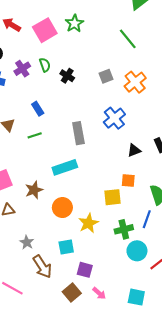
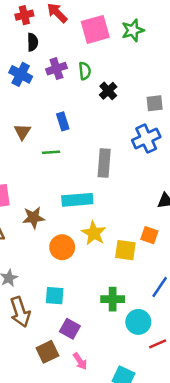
blue cross: (114, 118) -> (146, 139), moved
yellow star: (88, 223) -> (94, 233), moved, turned -30
green cross: (124, 229) -> (113, 299), moved

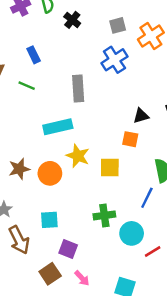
green line: (51, 152) -> (27, 86), turned 35
brown star: (33, 218) -> (19, 169), moved
orange square: (149, 235) -> (130, 139), moved

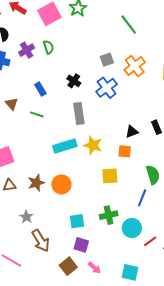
black cross: (72, 20) -> (74, 81), moved
yellow star: (78, 156) -> (93, 145), moved
cyan square: (49, 220) -> (77, 221), moved

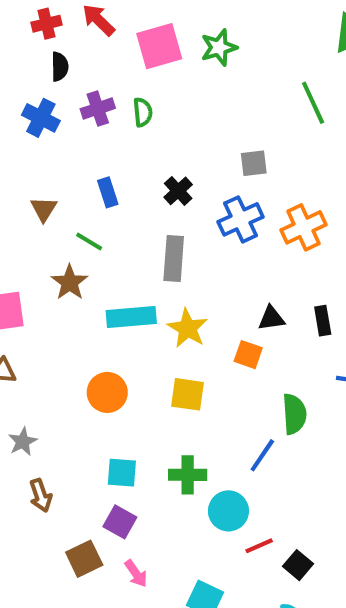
orange cross: (135, 66) -> (304, 227), moved
yellow square: (110, 176) -> (187, 394), moved
brown star: (36, 183) -> (70, 282), moved, turned -30
brown arrow: (41, 241) -> (41, 495), size x0.7

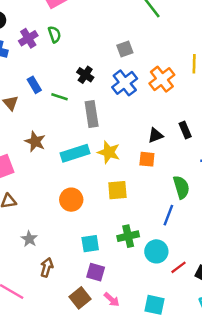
blue rectangle: (108, 192) -> (34, 85), moved
green line: (89, 242) -> (60, 97), moved
brown arrow: (41, 495) -> (47, 267), turned -132

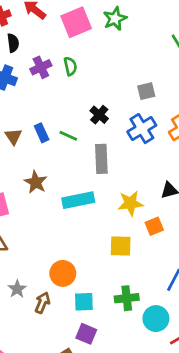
blue rectangle: (34, 85) -> (42, 133), moved
yellow star: (109, 152) -> (130, 203), moved, turned -30
orange square: (147, 159) -> (154, 226), moved, turned -35
orange circle: (71, 200) -> (63, 273), moved
brown arrow: (47, 267) -> (42, 303), moved

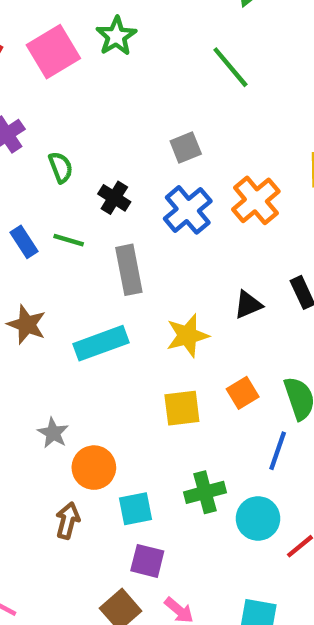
green semicircle: (70, 66) -> (61, 167), moved
orange square: (154, 226) -> (243, 393), moved
gray star: (17, 289) -> (53, 433), moved

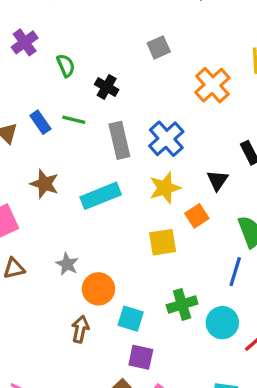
blue cross: (188, 210) -> (166, 139), moved
black triangle: (248, 305) -> (217, 180), moved, turned -30
orange square: (243, 393) -> (197, 216), moved
cyan square: (136, 509) -> (131, 319), turned 30

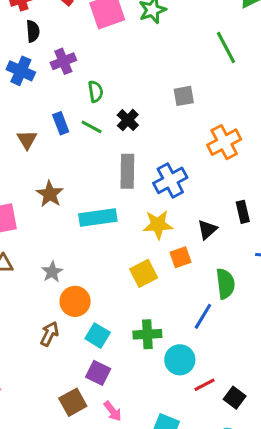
green line: (74, 120) -> (92, 127), moved
blue rectangle: (40, 122) -> (61, 123), moved
yellow square: (163, 242) -> (144, 273), turned -32

